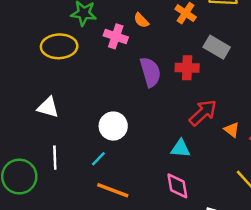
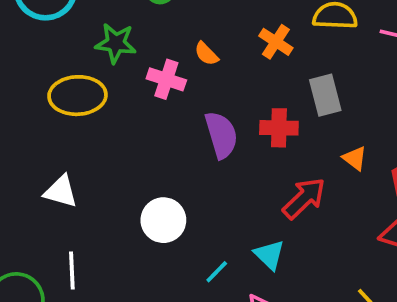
gray rectangle: (217, 47) -> (325, 95), turned 45
orange triangle: (232, 130) -> (355, 158), moved
cyan triangle: (180, 149) -> (269, 255), turned 40
cyan line: (98, 159) -> (217, 272), moved

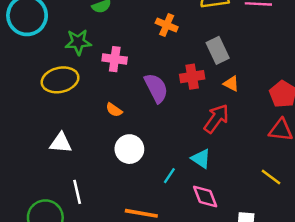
orange cross: (276, 42) -> (167, 25), moved
orange semicircle: (206, 54) -> (114, 110), moved
orange triangle: (355, 158) -> (231, 84), moved

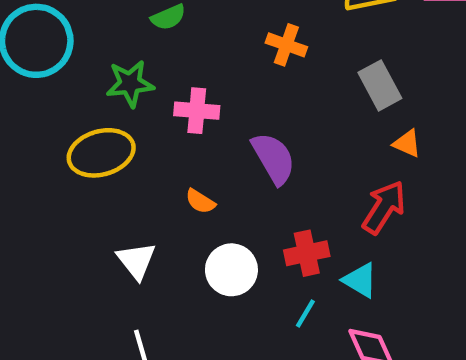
red cross: (192, 77) -> (307, 253), moved
white triangle: (61, 143) -> (136, 261), moved, turned 50

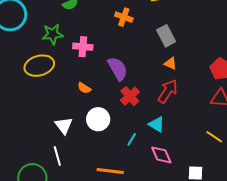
orange triangle: (407, 143) -> (170, 63), moved
red cross: (307, 253) -> (130, 96), moved, turned -30
white triangle: (136, 261) -> (64, 126), moved

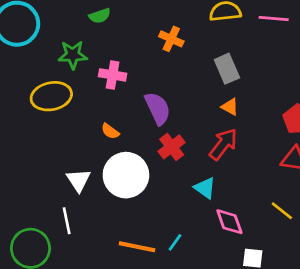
white circle: (98, 119) -> (126, 175), size x1.4
cyan line: (132, 139) -> (175, 242), moved
pink diamond: (161, 155) -> (229, 222), moved

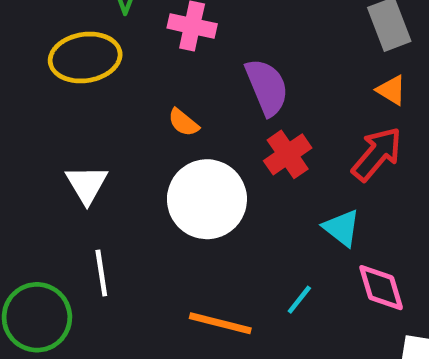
white triangle: (78, 180) -> (87, 184), moved
cyan line: (175, 242) -> (299, 300), moved

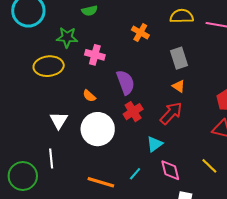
white triangle: (87, 184) -> (59, 120), moved
cyan triangle: (342, 228) -> (155, 144), turned 42

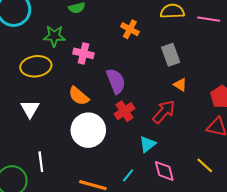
orange triangle: (179, 86) -> (180, 85), moved
orange semicircle: (89, 96) -> (79, 96), size x1.5
white triangle: (59, 120) -> (30, 109), moved

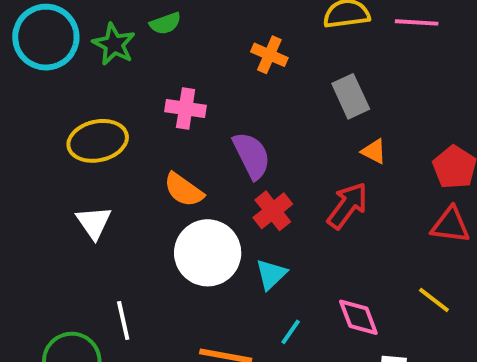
green star: (54, 36) -> (114, 44), moved, turned 30
cyan triangle: (148, 144) -> (271, 274), moved

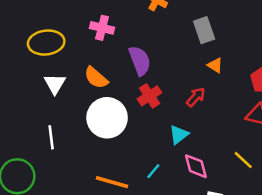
red arrow: (347, 205) -> (196, 97), size x0.7
white triangle: (94, 222) -> (55, 84), moved
cyan triangle: (271, 274) -> (179, 135), moved
white line: (123, 321) -> (51, 137), moved

